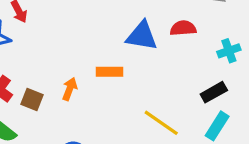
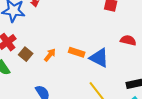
blue triangle: (142, 36) -> (99, 58), moved

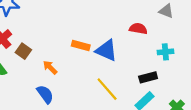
orange arrow: (50, 55) -> (50, 67), moved, turned -80

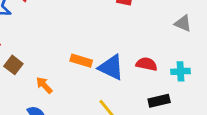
red semicircle: (138, 29) -> (147, 64), moved

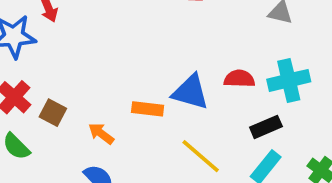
orange rectangle: (81, 61) -> (148, 109), moved
cyan cross: (180, 71) -> (289, 80), size x1.5

